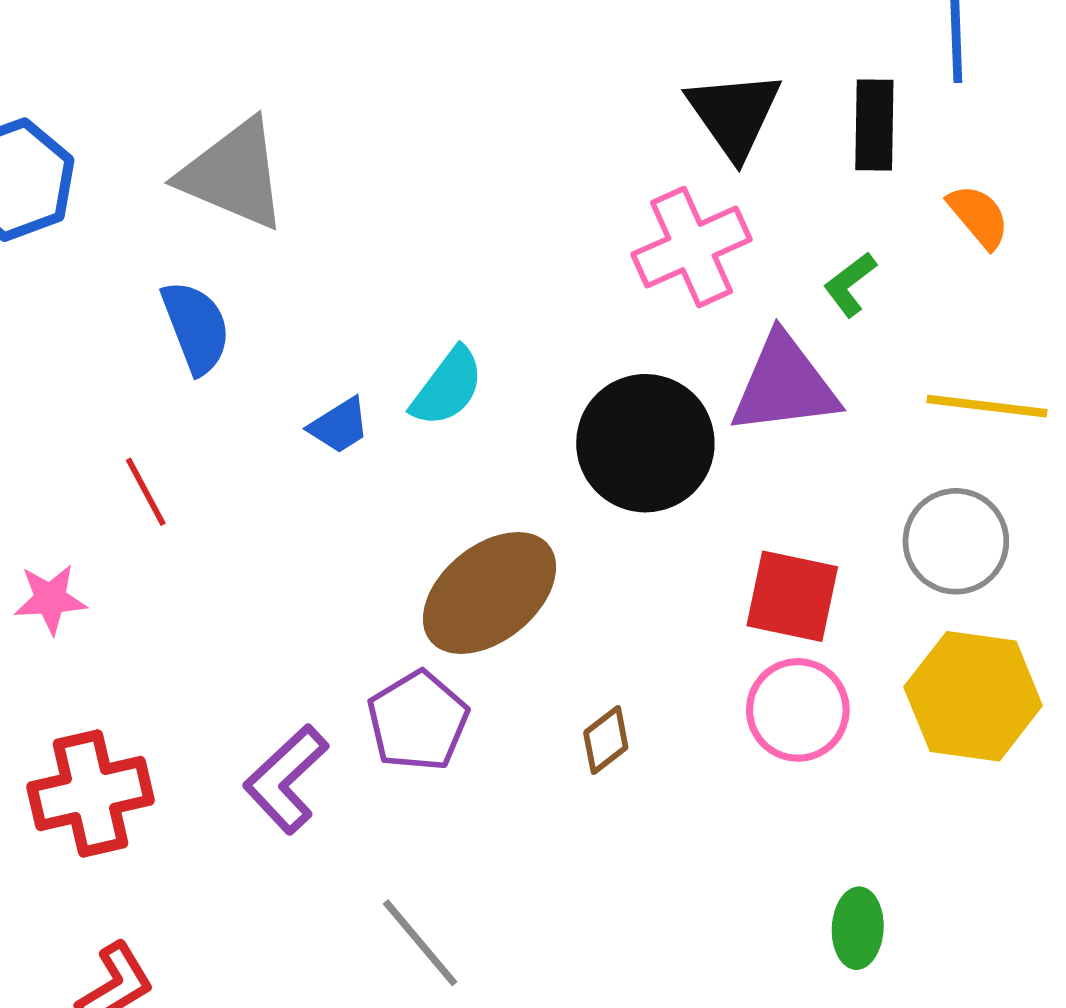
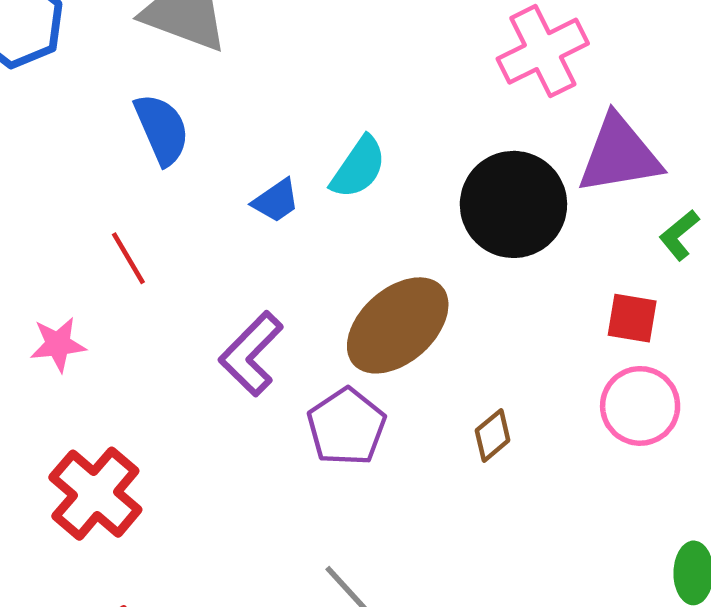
green L-shape: (850, 284) -> (679, 235), moved
red square: (792, 596) -> (632, 318), size x0.7
purple L-shape: (286, 779) -> (251, 354), moved
red cross: (91, 793) -> (95, 494), turned -34

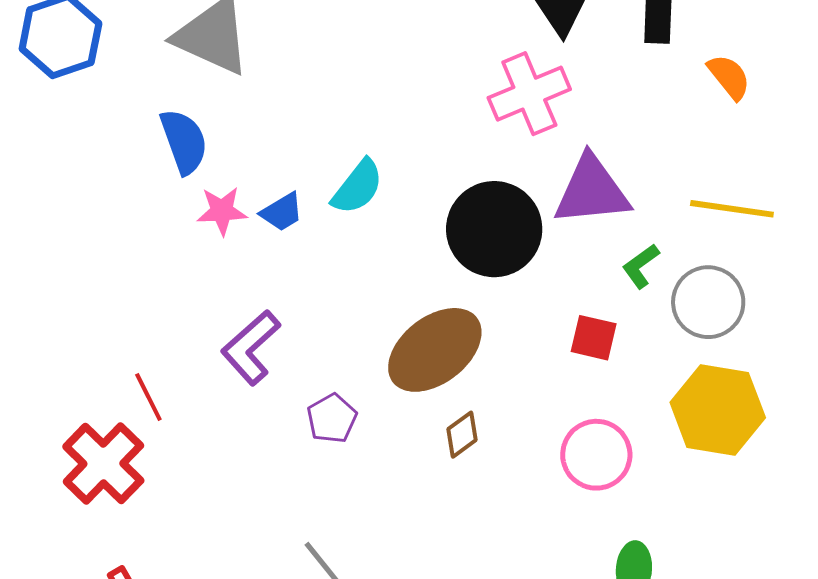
red line: (128, 258) -> (148, 397), moved
brown ellipse: (398, 325) -> (435, 350), moved
pink star: (58, 344) -> (222, 211), moved
pink circle: (640, 406) -> (596, 455), moved
purple pentagon: (346, 427) -> (332, 418), size x0.7

